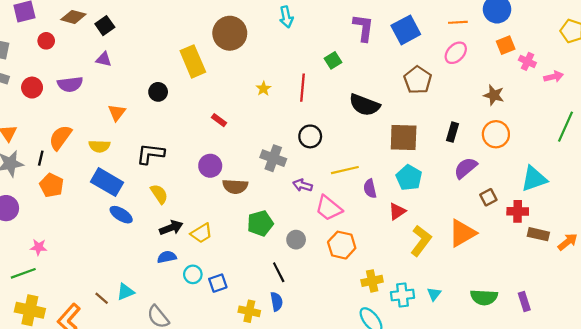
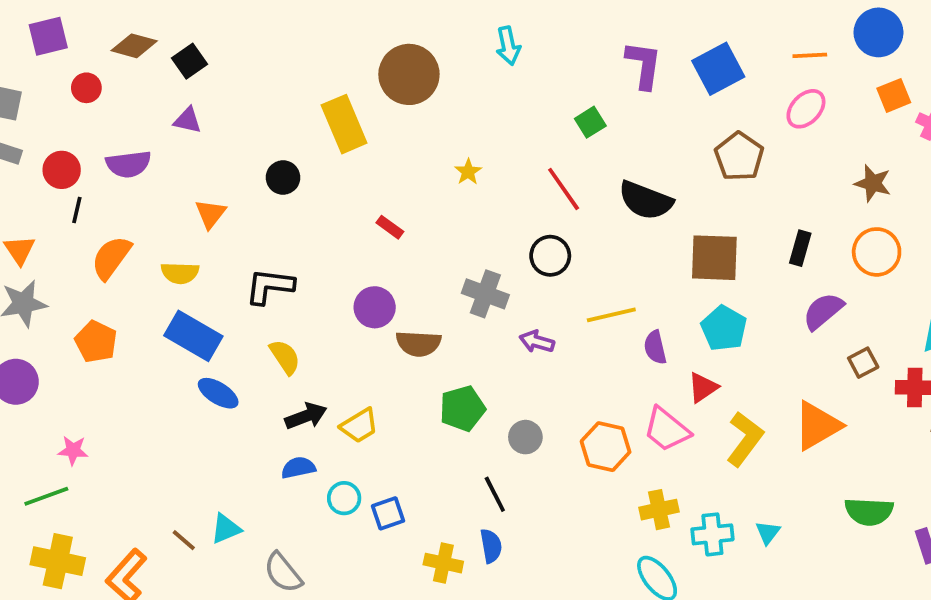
red line: (303, 88) -> (564, 189), moved, turned -40
black line: (41, 158) -> (77, 210), moved
pink trapezoid: (329, 208) -> (667, 429), moved
green semicircle: (484, 297) -> (869, 512), moved

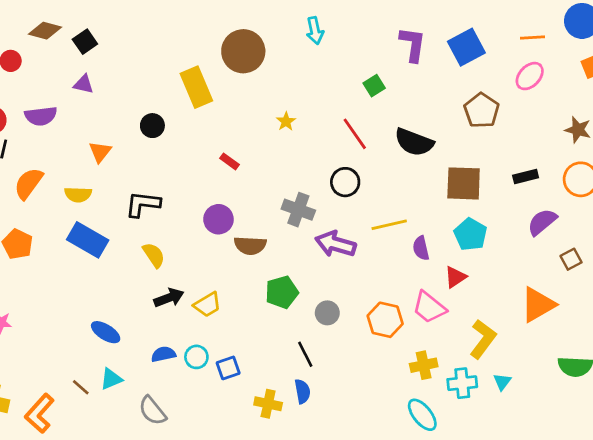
black rectangle: (800, 248) -> (526, 177), turned 60
purple arrow: (537, 342) -> (336, 244), size x1.6
blue ellipse: (218, 393) -> (106, 332), moved
yellow L-shape: (745, 439) -> (483, 339), moved
blue semicircle: (298, 468) -> (163, 354), moved

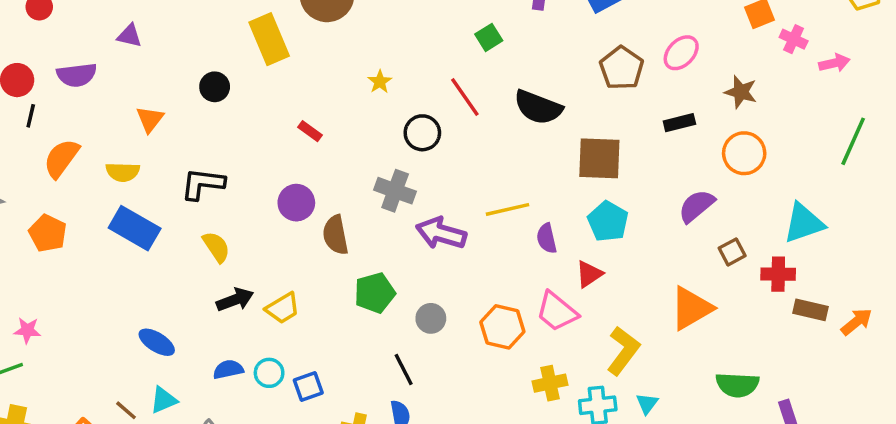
pink ellipse: (530, 76) -> (681, 53), moved
black rectangle: (526, 177) -> (679, 123), moved
black circle: (345, 182) -> (422, 133), moved
brown semicircle: (250, 245) -> (335, 235), turned 76

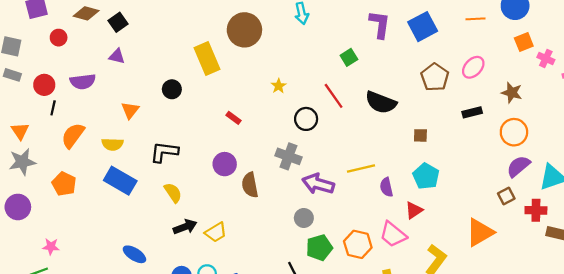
brown square: (599, 158) -> (420, 135), size x0.5
purple semicircle: (696, 206) -> (518, 166), moved
green pentagon: (375, 293) -> (319, 248), moved
gray circle: (431, 318) -> (304, 218), moved

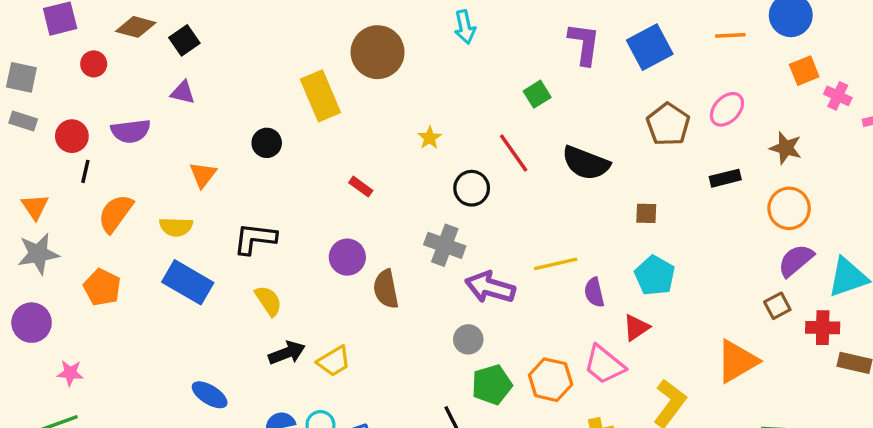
pink star: (51, 247) -> (70, 373), moved

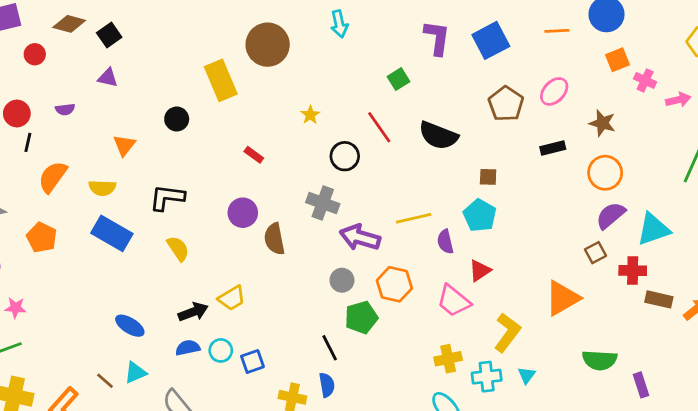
purple semicircle: (131, 131) -> (65, 109), size x0.6
cyan pentagon: (655, 276) -> (480, 215), moved
black arrow: (287, 353) -> (193, 312), moved
orange hexagon: (551, 380) -> (394, 284), moved

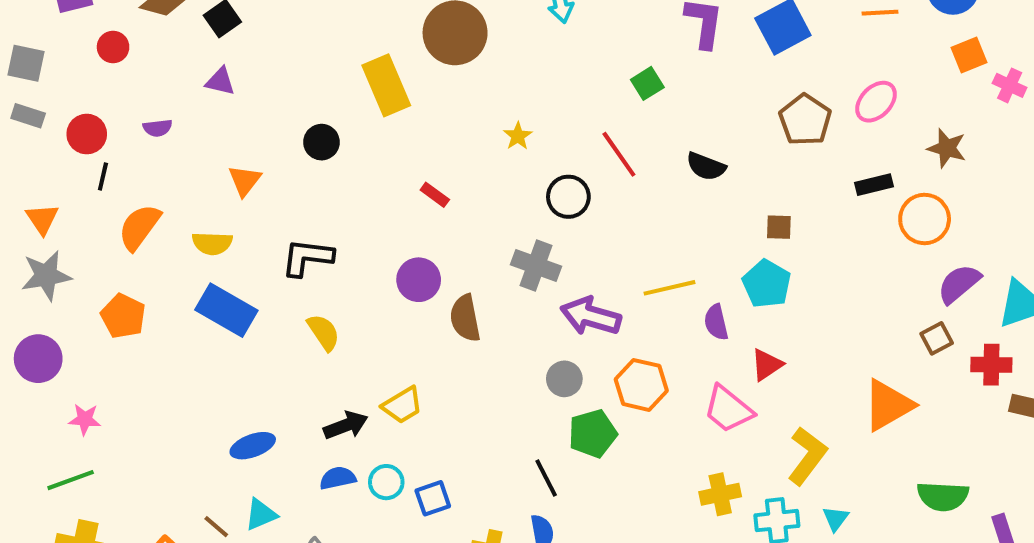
black semicircle: (438, 136) -> (706, 166), size x0.7
orange circle: (605, 173) -> (925, 219), moved
blue ellipse: (130, 326) -> (253, 446), turned -52

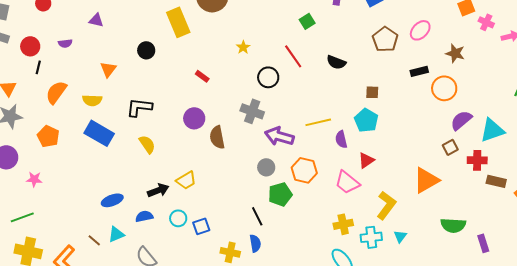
pink star: (85, 419) -> (34, 179), moved
blue semicircle: (338, 478) -> (144, 216), moved

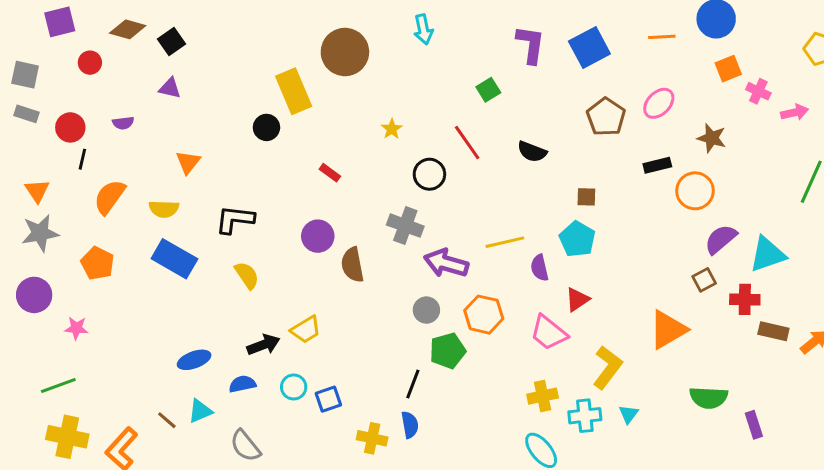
black circle: (146, 50) -> (266, 127), moved
black line: (257, 216) -> (413, 384), turned 48

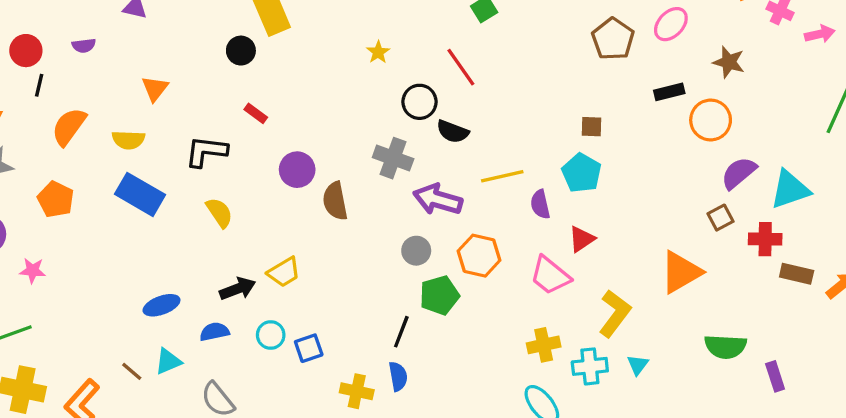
black semicircle: (532, 152) -> (453, 132), moved
red rectangle: (330, 173) -> (256, 113), moved

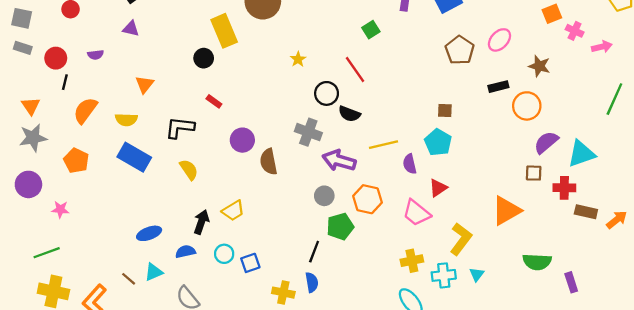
brown square: (721, 218) -> (534, 173), turned 30
black arrow: (238, 289) -> (201, 222), turned -50

